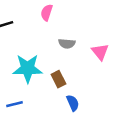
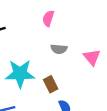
pink semicircle: (47, 13) -> (48, 18), moved

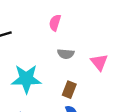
brown rectangle: (51, 84) -> (69, 90), moved, turned 49

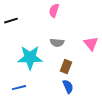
gray semicircle: (66, 54) -> (57, 43), moved

